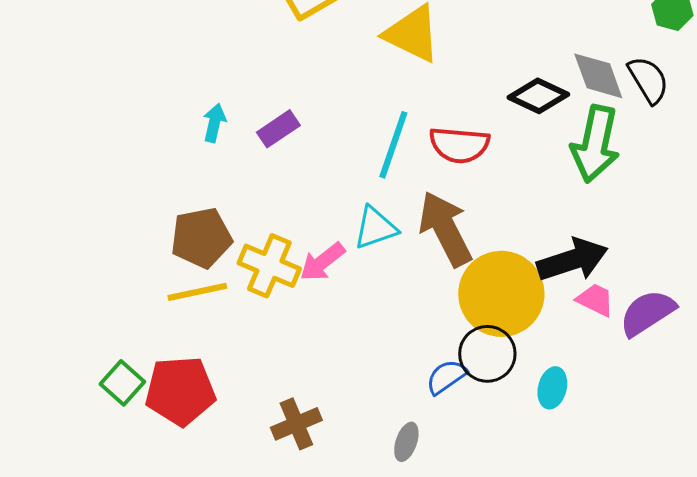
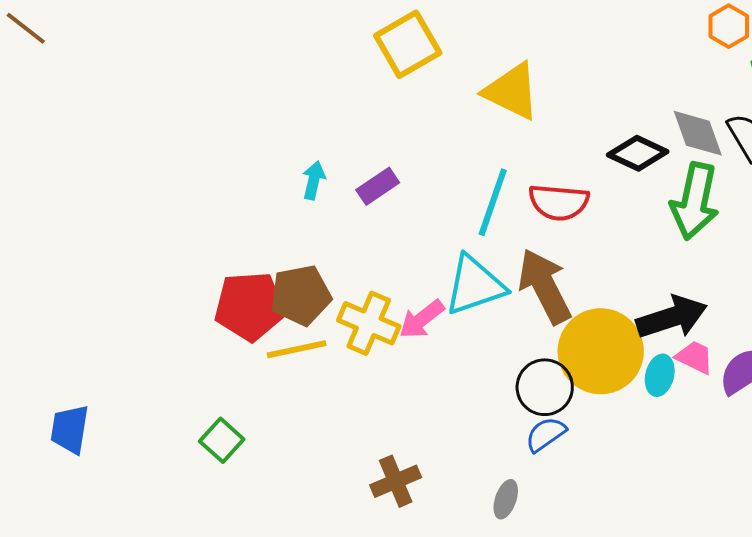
cyan triangle: (375, 228) -> (475, 285), size x1.4
black circle: (487, 354) -> (545, 387), moved
cyan ellipse: (552, 388) -> (660, 375), moved
red pentagon: (180, 391) -> (250, 306), moved

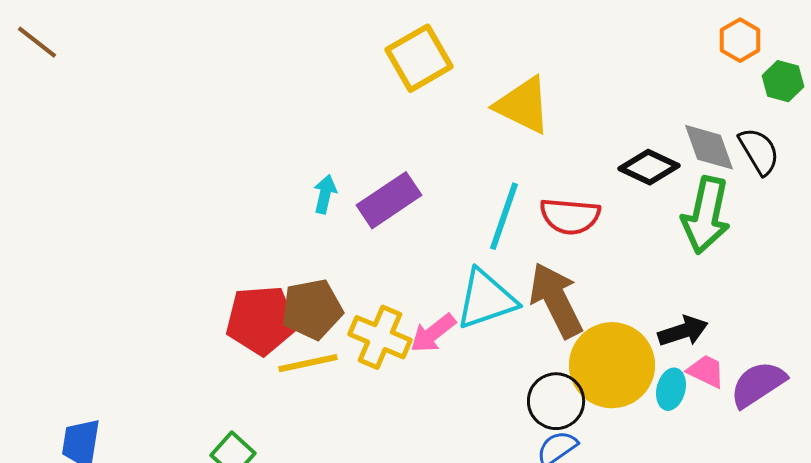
purple rectangle: (378, 186) -> (389, 200), size x1.5
black arrow: (672, 317) -> (683, 331), size x0.7

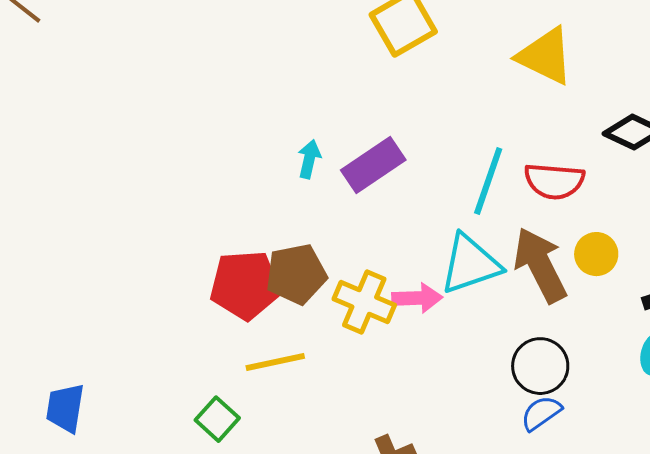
yellow triangle: (523, 105) -> (545, 56), moved
pink arrow: (433, 333) -> (417, 298), turned -144
yellow line: (308, 363) -> (275, 362), moved
yellow circle: (612, 365) -> (596, 254), moved, size x0.5

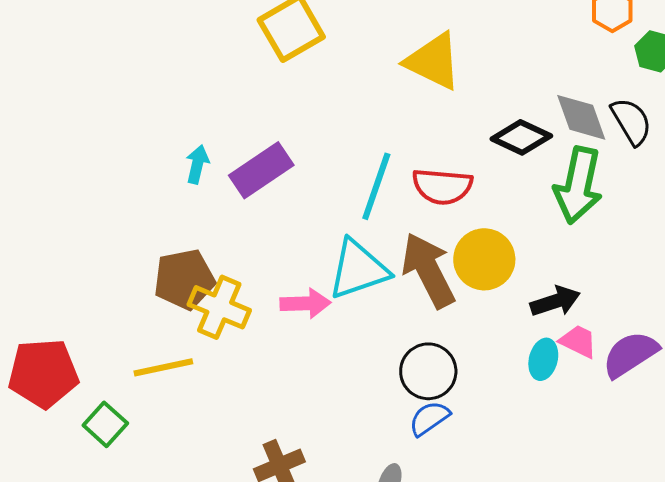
yellow circle: (596, 254) -> (484, 259), size x1.4
red pentagon: (245, 285) -> (43, 373), moved
yellow cross: (364, 302) -> (219, 307), moved

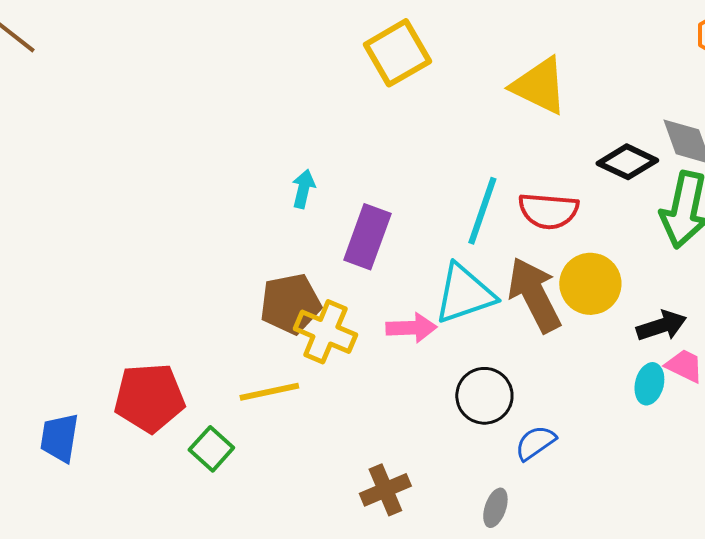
purple rectangle: (261, 170) -> (367, 237), moved, turned -36
black circle: (428, 371) -> (484, 396), moved

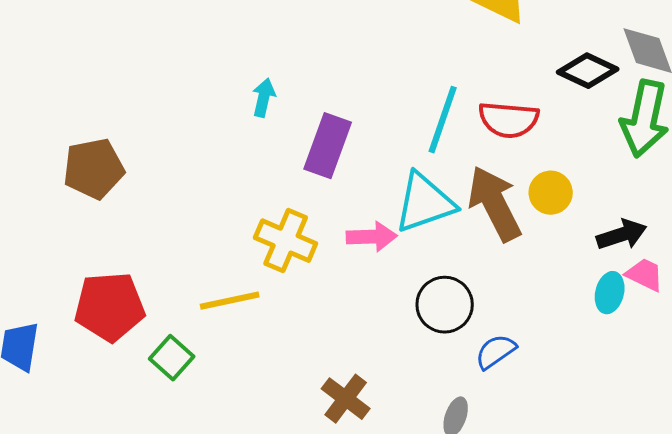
yellow circle: (590, 284) -> (551, 193), size x0.7
brown pentagon: (290, 304) -> (94, 169), moved
brown cross: (385, 490) -> (346, 399), turned -30

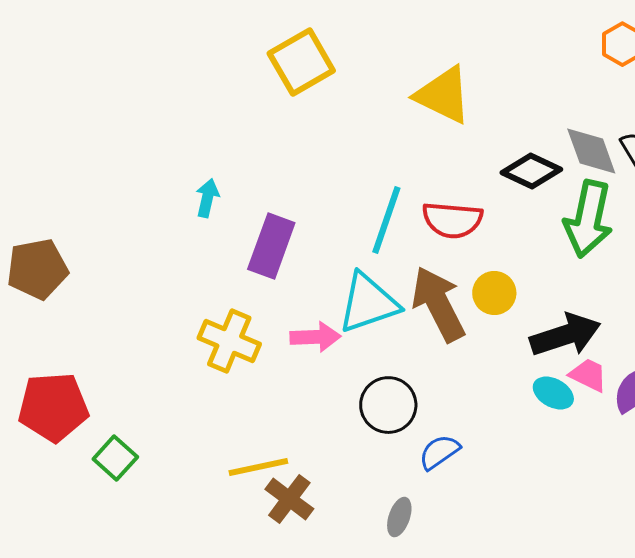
black arrow: (622, 235) -> (565, 335), size x1.4
cyan ellipse: (610, 293) -> (553, 393), turned -75
yellow line: (230, 301) -> (258, 467), moved

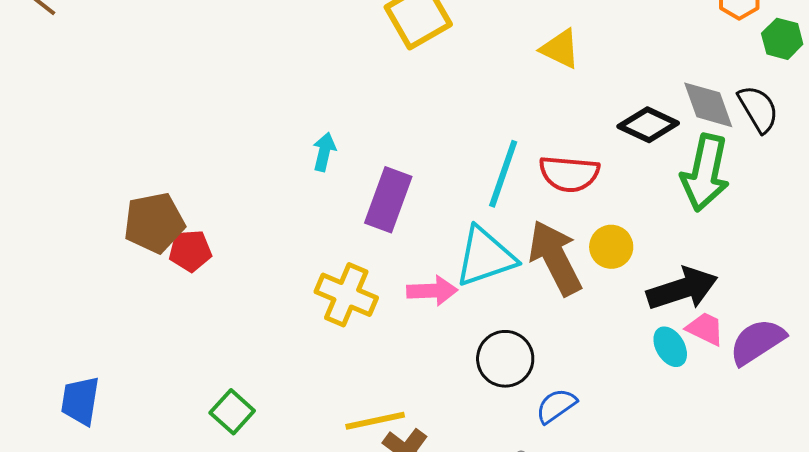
yellow triangle: (443, 95) -> (560, 49), size x0.7
cyan ellipse: (553, 393) -> (670, 347), turned 30
red pentagon: (53, 407) -> (190, 251), moved, size x0.6

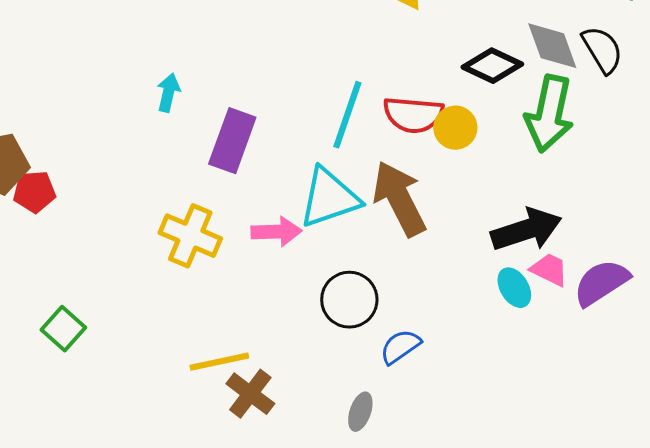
yellow circle: (611, 247) -> (455, 128), moved
green square: (232, 412) -> (63, 329), moved

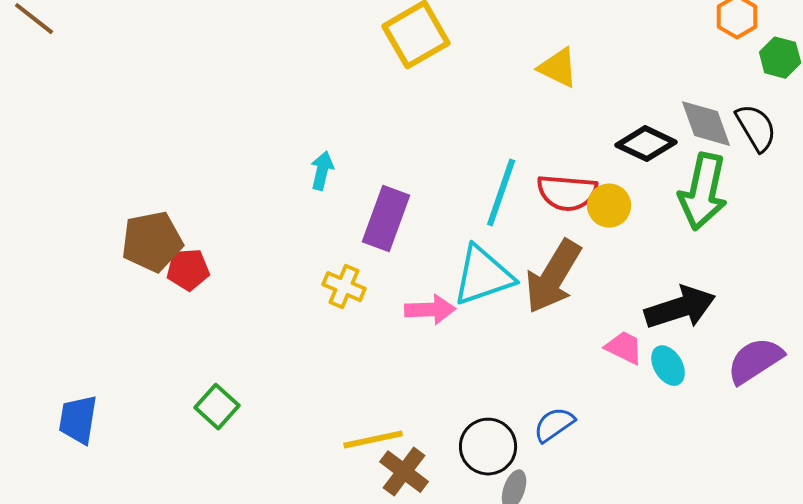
brown arrow: (399, 199) -> (553, 277), turned -122
yellow cross: (190, 236) -> (344, 287), moved, size x0.7
pink trapezoid: (549, 270) -> (624, 348), moved
black circle: (349, 300) -> (488, 447), moved

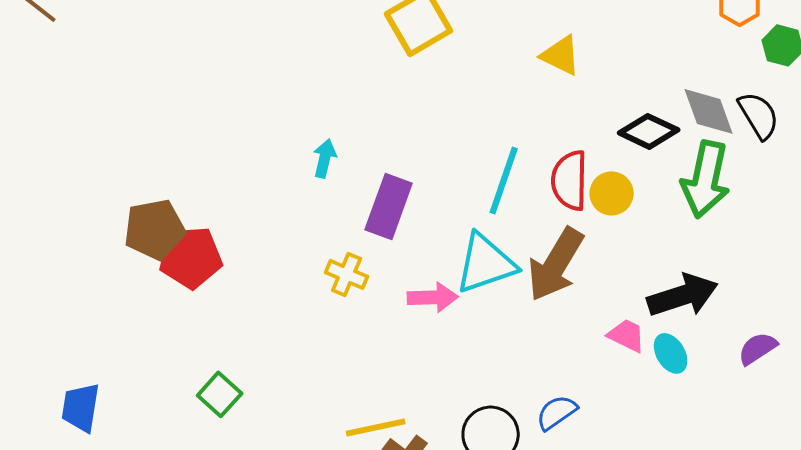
red semicircle: (567, 193) -> (570, 180), turned 86
red pentagon: (188, 270) -> (191, 257), size x1.5
purple semicircle: (755, 361) -> (758, 348), size x0.7

